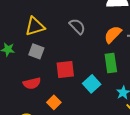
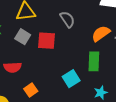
red square: (65, 70) -> (47, 41), moved

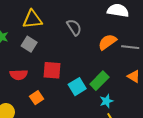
red square: (47, 41) -> (52, 70), moved
green rectangle: (94, 61) -> (99, 81), moved, turned 42

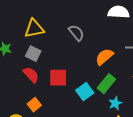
orange semicircle: (107, 42) -> (104, 57), moved
red semicircle: (19, 75) -> (31, 75), moved, turned -126
orange square: (37, 98) -> (34, 105), moved

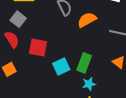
orange semicircle: (104, 57) -> (87, 20), moved
green rectangle: (106, 84) -> (84, 63), turned -30

